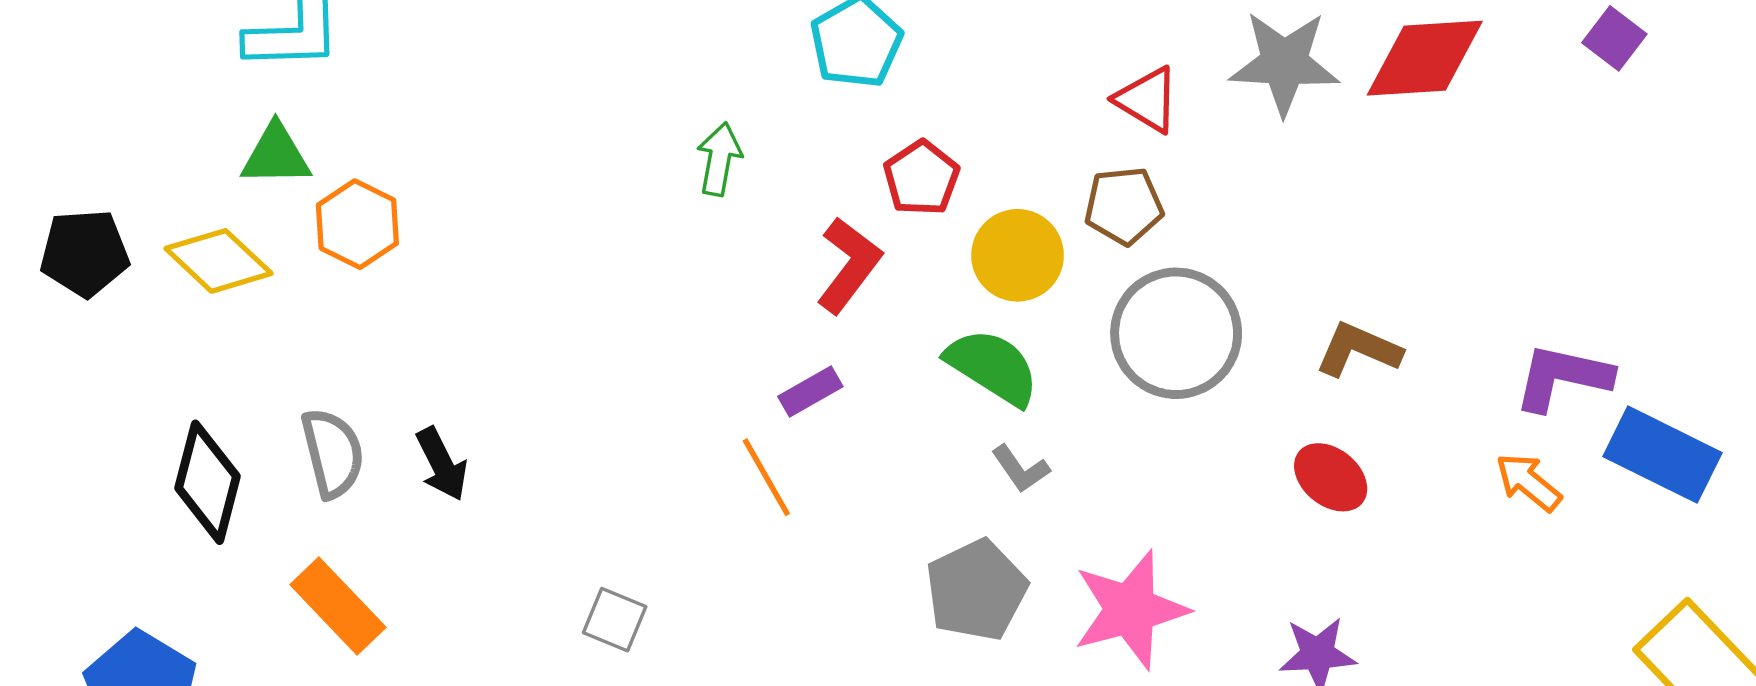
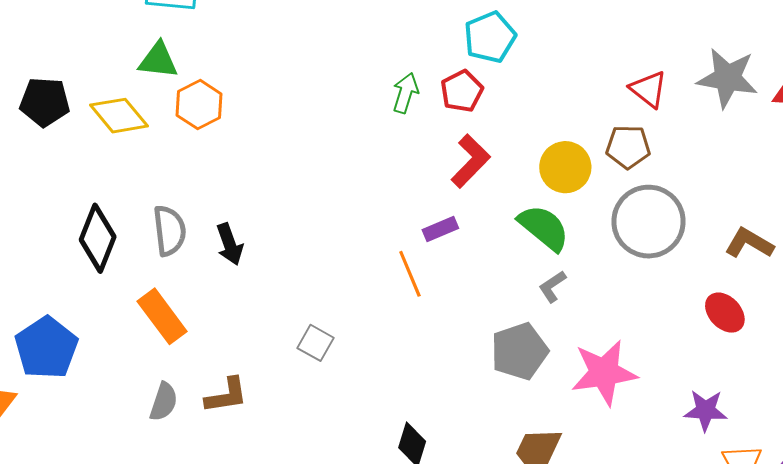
red pentagon: (921, 178) -> (462, 91), moved
gray L-shape: (1020, 469) -> (552, 287), turned 84

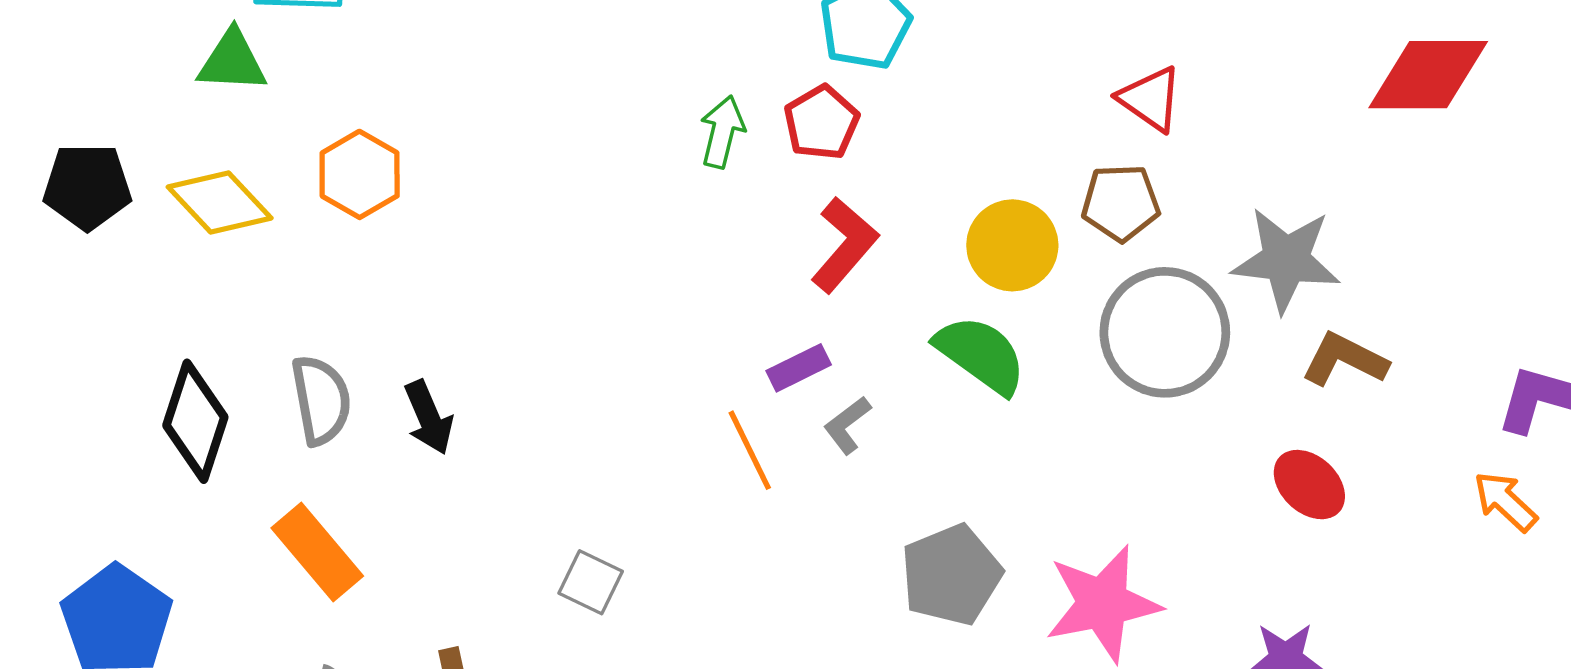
green triangle: (158, 60) -> (232, 61), moved
gray star: (727, 78) -> (1286, 260), moved
gray L-shape: (552, 287) -> (847, 425), moved

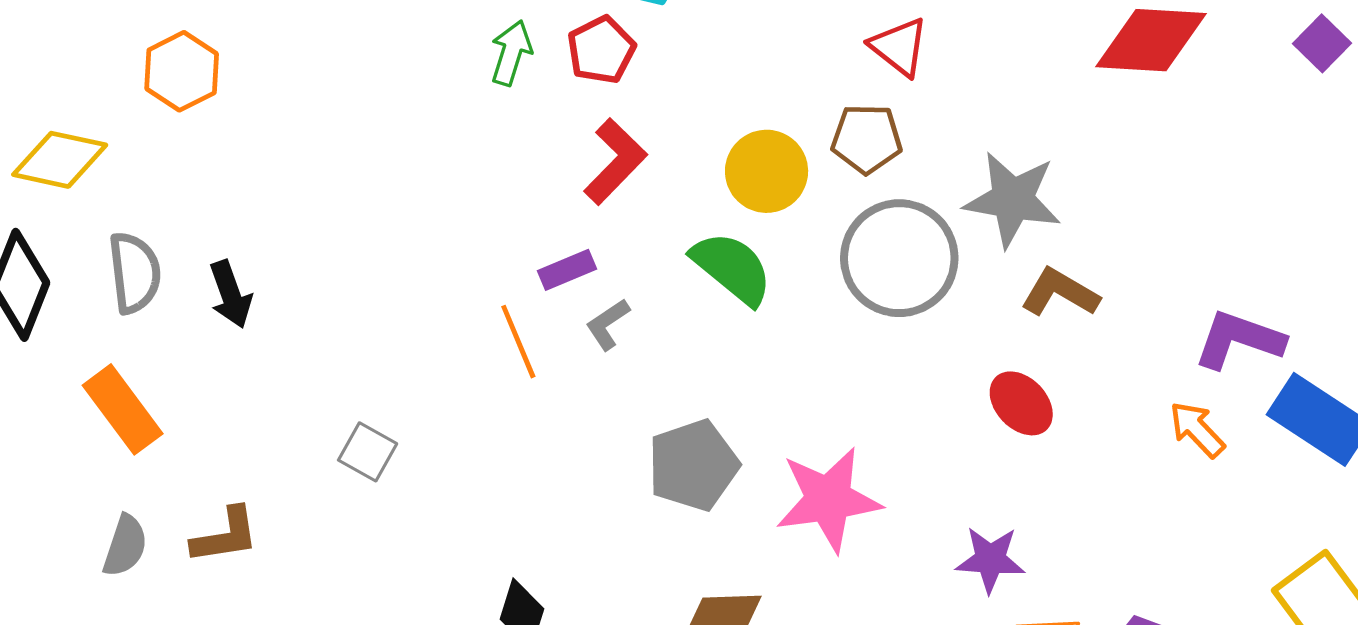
yellow diamond: (220, 203) -> (60, 160), moved, turned -38

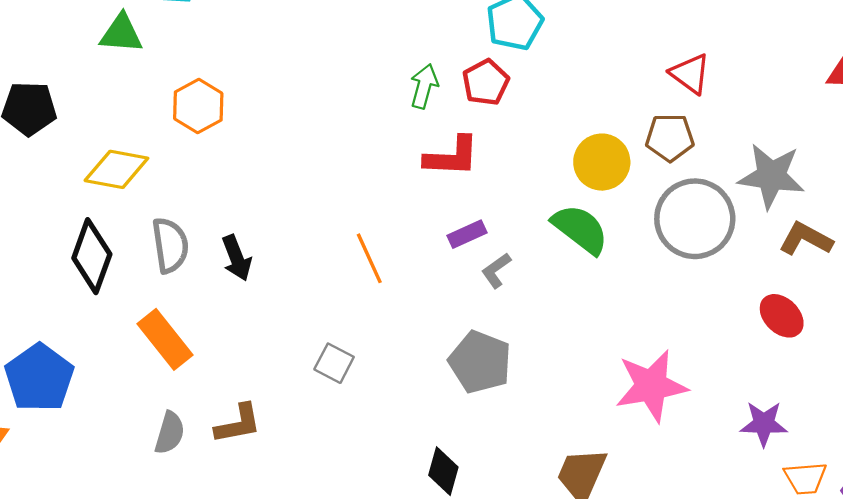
red L-shape: (615, 162) -> (452, 157), moved, turned 50
orange line: (518, 342) -> (369, 258), moved
gray pentagon: (693, 465) -> (480, 362), moved, turned -30

